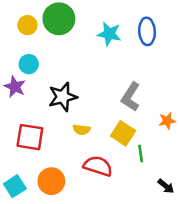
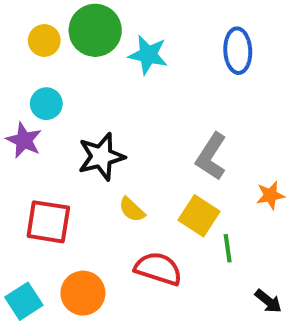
cyan star: (109, 34) -> (148, 55), moved
yellow semicircle: (82, 130) -> (132, 210), turned 36

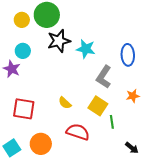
blue ellipse: (238, 51) -> (128, 55), moved
cyan star: (148, 55) -> (86, 49), moved
black star: (101, 157) -> (59, 41), moved

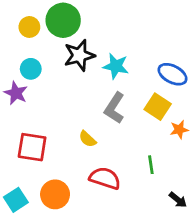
blue ellipse: (128, 55) -> (172, 74), turned -60
gray L-shape: (104, 77) -> (114, 108), moved
yellow square: (98, 106) -> (158, 107), moved

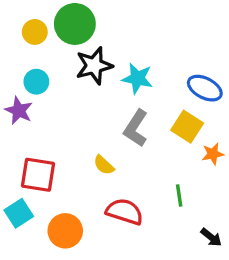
cyan square: (16, 200) -> (19, 213), moved

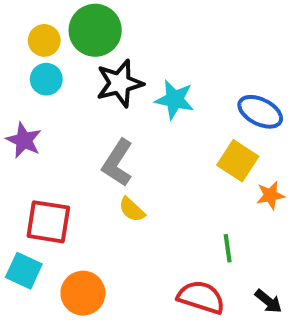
cyan circle: (36, 82) -> (46, 79), moved
gray L-shape: (136, 128) -> (118, 163), moved
red semicircle: (125, 212) -> (201, 297), moved
cyan square: (19, 213) -> (24, 271), turned -32

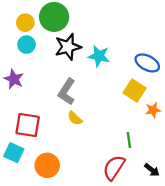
red semicircle: (201, 297) -> (114, 168), turned -75

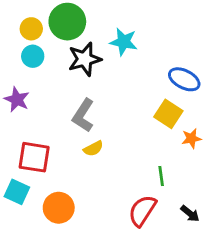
cyan star: (99, 56) -> (124, 42), moved
yellow semicircle: (75, 118) -> (93, 149), turned -70

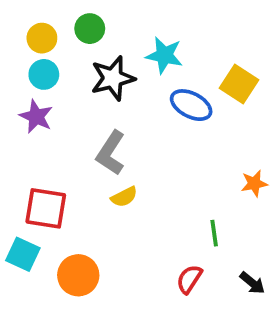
green circle: (67, 22) -> (90, 29), size x0.6
blue ellipse: (184, 79) -> (191, 105), moved
purple star: (17, 100) -> (36, 117), moved
yellow square: (168, 114) -> (239, 84), moved
red semicircle: (142, 211) -> (189, 279), size x0.7

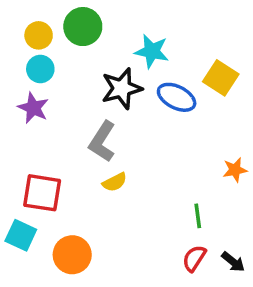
green circle: (90, 29) -> (83, 27), size x1.4
black star: (113, 78) -> (122, 88), moved
red semicircle: (189, 279) -> (194, 258), moved

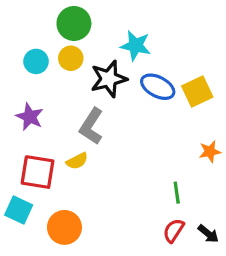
yellow circle: (39, 35) -> (71, 58), moved
yellow square: (221, 78) -> (197, 91), moved, turned 32
purple star: (33, 108) -> (30, 117), moved
yellow semicircle: (115, 182) -> (77, 161), moved

